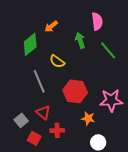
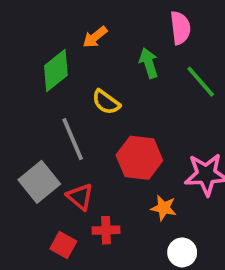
gray square: (21, 120) -> (39, 182), moved, size x1.5

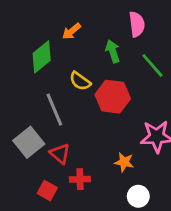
red hexagon: (139, 158) -> (113, 97), moved

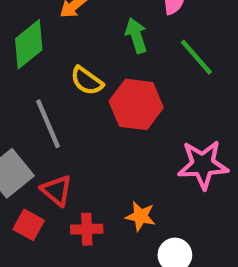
orange star: (124, 162) -> (140, 216), moved
red square: (47, 191) -> (29, 225), moved

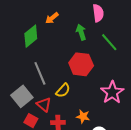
yellow semicircle: (87, 81) -> (63, 90), moved, turned -84
pink star: (203, 165) -> (112, 92), turned -30

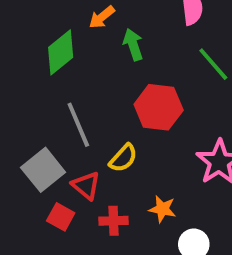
green arrow: (81, 32) -> (133, 45), moved

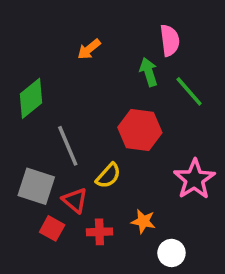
green arrow: (133, 45) -> (149, 72), moved
green diamond: (61, 52) -> (31, 98), moved
gray square: (43, 170) -> (36, 186), turned -33

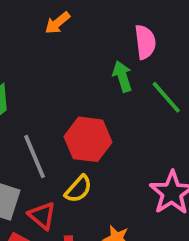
orange arrow: (89, 49) -> (57, 23), moved
red hexagon: (140, 130) -> (88, 139), moved

